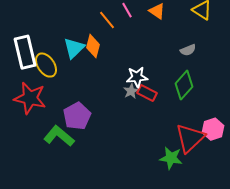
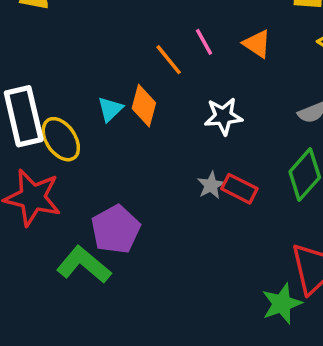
cyan triangle: (74, 48) -> (110, 109), size x0.7
white star: (137, 77) -> (223, 116), moved
green star: (171, 158) -> (282, 304), turned -30

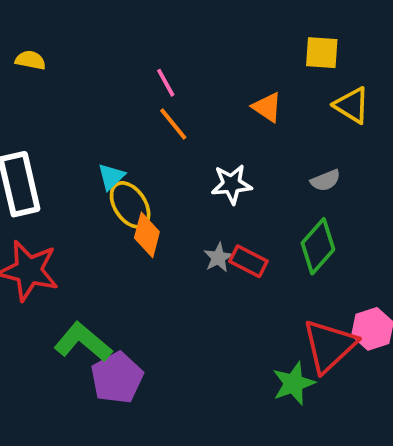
pink line: (204, 42) -> (166, 83), moved
orange diamond: (144, 106) -> (147, 235), moved
yellow ellipse: (61, 139) -> (130, 205), moved
purple pentagon: (116, 229) -> (117, 378), moved

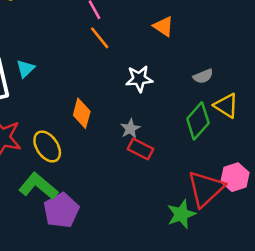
yellow triangle: (352, 105) -> (226, 106), moved
cyan triangle: (111, 177) -> (25, 69), moved
yellow ellipse: (130, 205) -> (47, 146), moved
red rectangle: (248, 261) -> (140, 149), moved

